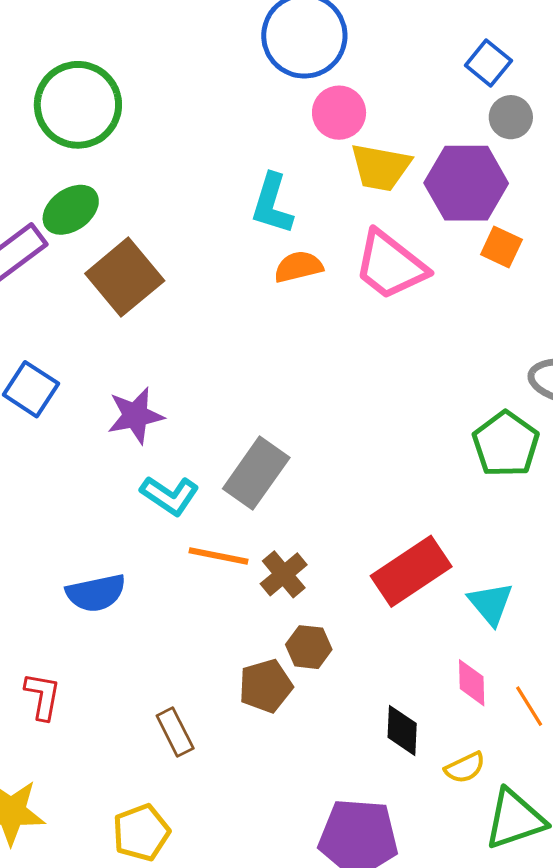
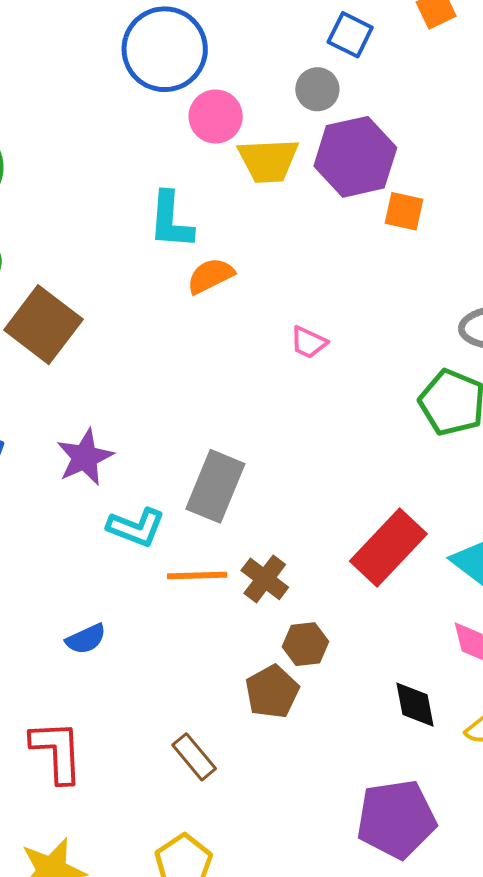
gray circle: (511, 117) -> (317, 89), moved
pink trapezoid: (390, 265) -> (309, 342), moved, size x0.5
blue semicircle: (96, 593) -> (86, 639), size x0.7
red L-shape: (43, 696) -> (57, 751), size x1.4

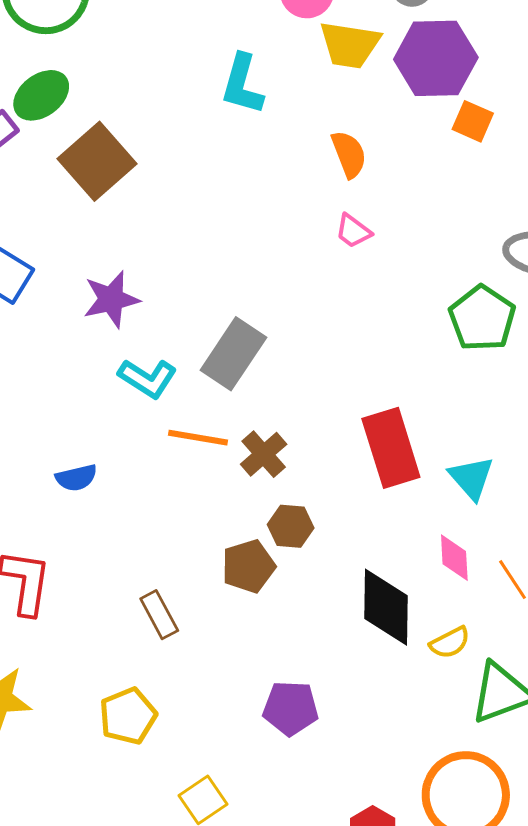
orange semicircle: (210, 276) -> (349, 154), moved, turned 84
red rectangle: (388, 547) -> (391, 448), turned -72
black diamond: (415, 705) -> (386, 607), size x1.5
purple pentagon: (396, 819) -> (291, 708), moved, size x0.7

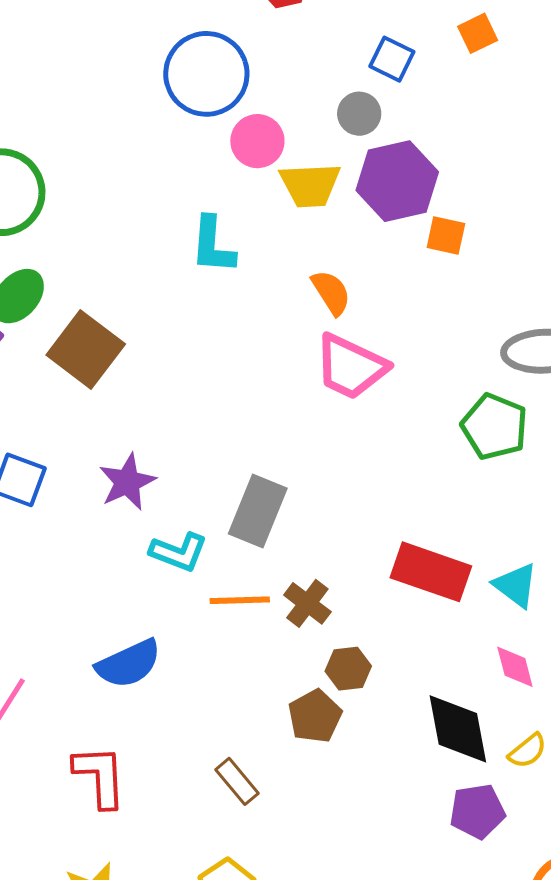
pink trapezoid: (353, 231) -> (351, 367), size x2.0
red rectangle: (391, 448) -> (431, 572), turned -42
blue semicircle: (76, 478) -> (129, 664), size x1.6
purple pentagon: (291, 708) -> (477, 811), moved

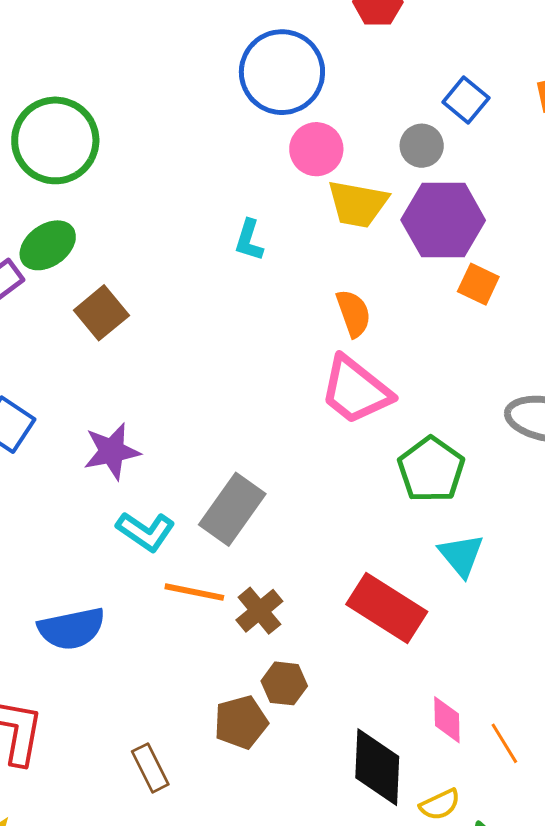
cyan L-shape: (213, 245) -> (249, 240), size x0.7
brown square: (86, 350) -> (101, 313), size x0.7
green pentagon: (495, 427) -> (431, 470), moved
cyan triangle: (516, 585) -> (461, 555), moved

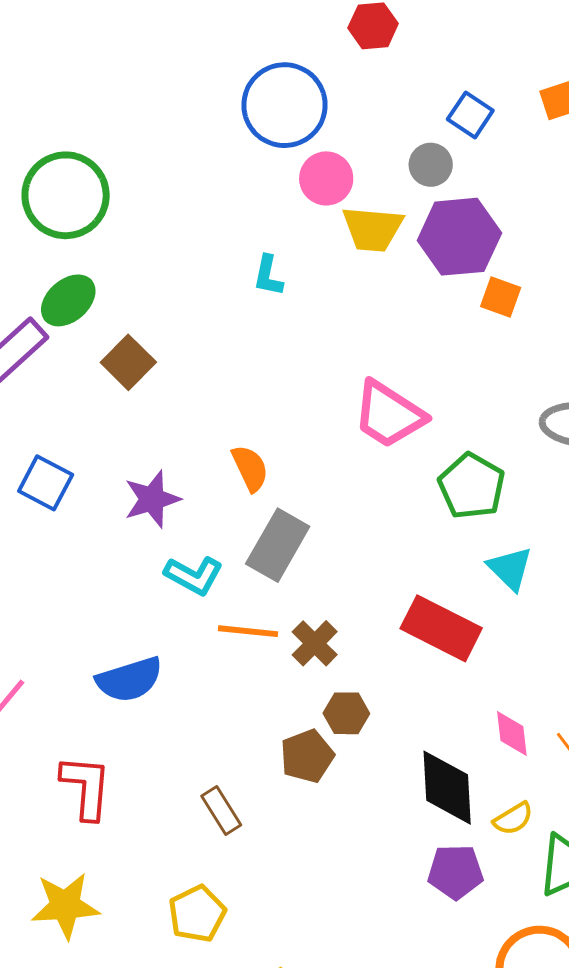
orange semicircle: (353, 313) -> (250, 468), moved

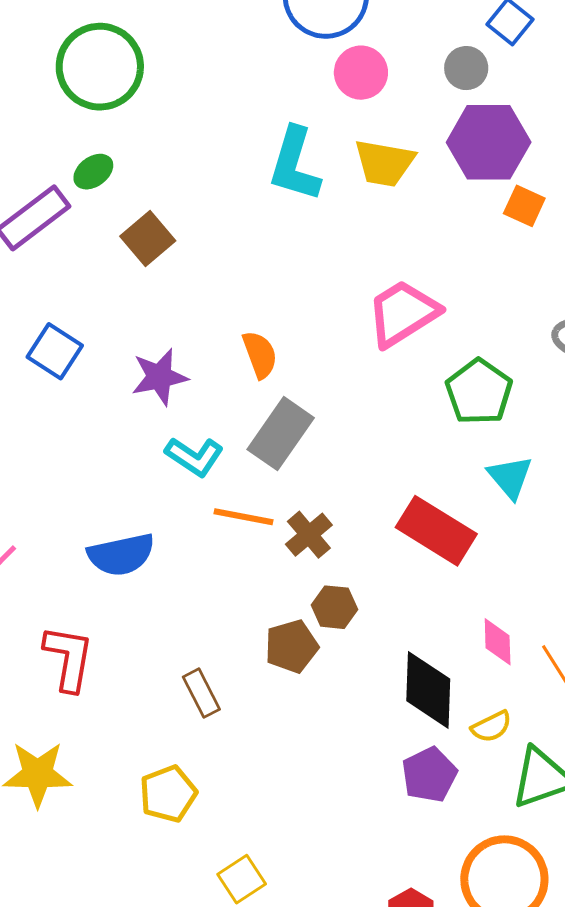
yellow trapezoid: (373, 229) -> (384, 163), moved
cyan L-shape: (268, 276) -> (295, 164), size x1.8
green ellipse: (68, 300) -> (93, 172), size x0.7
pink trapezoid: (389, 415) -> (403, 313), turned 110
purple pentagon: (456, 872) -> (429, 775), turned -30

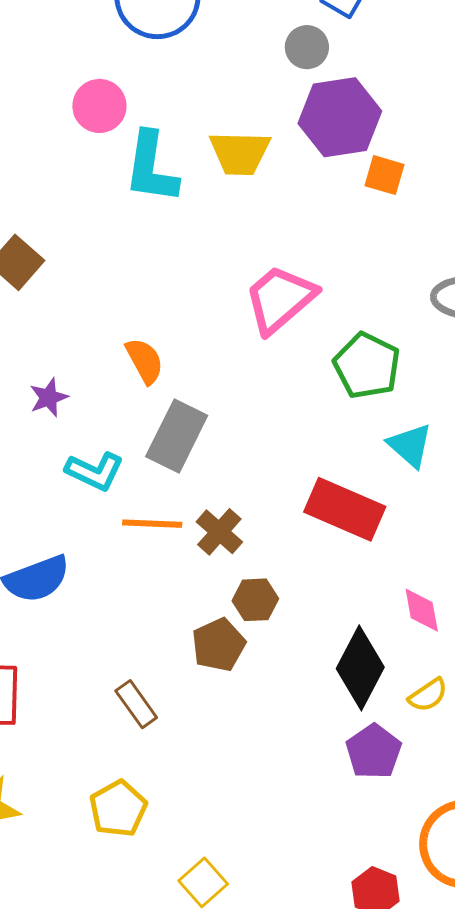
pink circle: (361, 73) -> (99, 106), moved
purple star: (159, 377) -> (49, 397), size x0.7
black diamond: (428, 690) -> (360, 668), turned 34

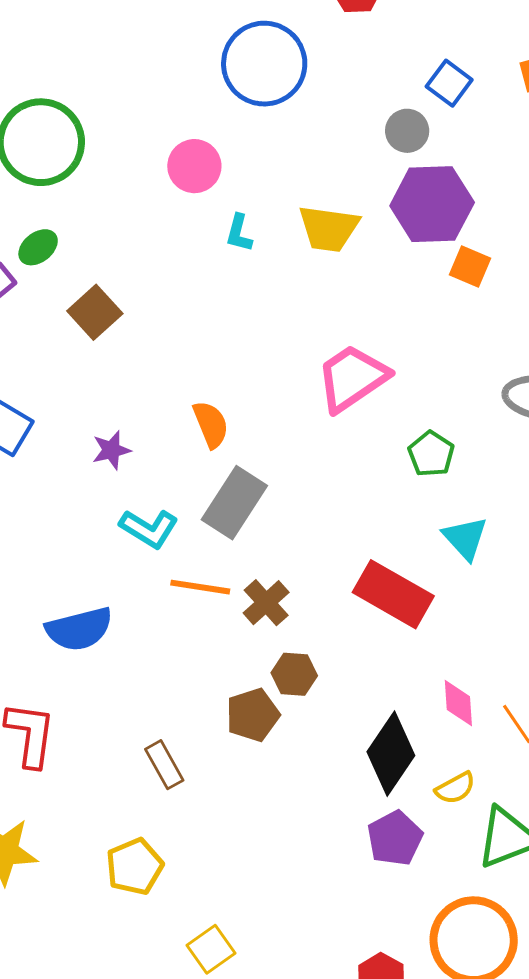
cyan L-shape: (151, 168) -> (239, 233), size x0.5
green pentagon: (367, 366) -> (431, 454), size x0.7

